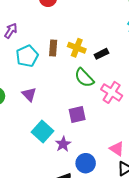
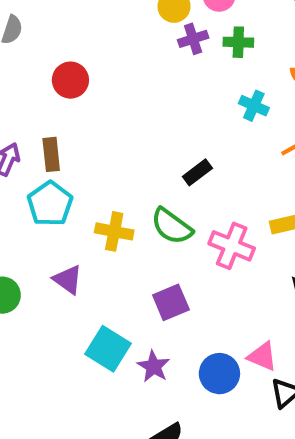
brown rectangle: (53, 48) -> (51, 154), moved
yellow cross: (77, 48) -> (114, 231), moved
blue circle: (86, 163) -> (219, 374), moved

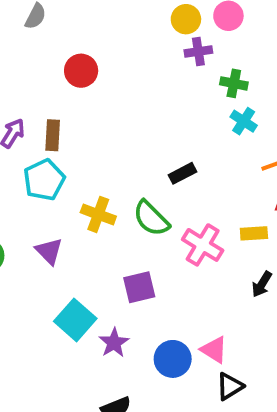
green cross: (238, 42) -> (234, 83), moved

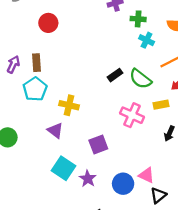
green semicircle: (151, 218) -> (140, 79), moved
purple triangle: (49, 251) -> (55, 130), moved

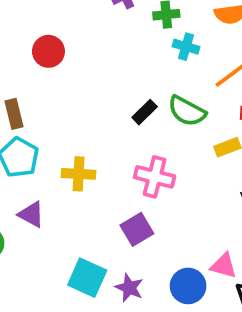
red circle: (48, 23) -> (48, 51), moved
pink cross: (132, 115) -> (155, 177), moved
purple triangle: (55, 130) -> (31, 214), moved

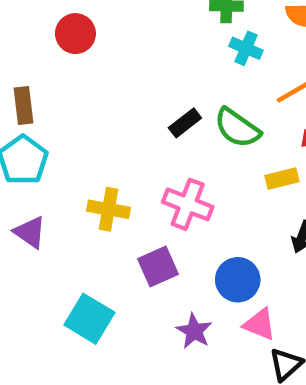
yellow cross: (79, 174) -> (108, 209), moved
blue circle: (188, 286) -> (238, 280), moved
purple star: (129, 288) -> (194, 331), moved

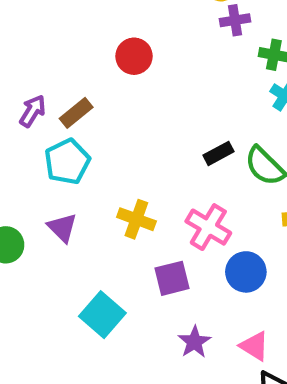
brown rectangle: (23, 106) -> (76, 113), turned 48
blue circle: (238, 280) -> (246, 272), moved

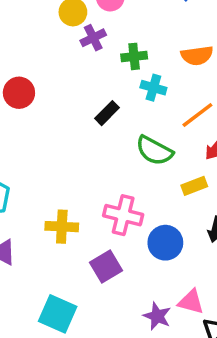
black rectangle: (219, 153) -> (107, 113), moved
purple star: (194, 342) -> (157, 316), moved

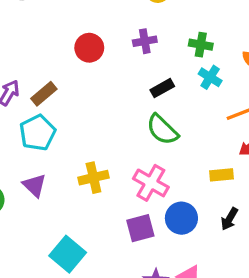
purple cross: (93, 38) -> (145, 41), moved
green semicircle: (154, 151) -> (162, 130), moved
yellow cross: (62, 227) -> (93, 178), turned -32
purple square: (106, 267) -> (140, 228), moved

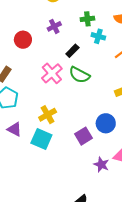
pink cross: (151, 183) -> (52, 73), moved, turned 35
cyan square: (68, 254) -> (41, 139), moved

